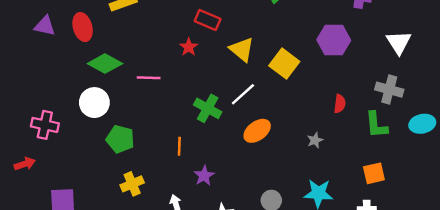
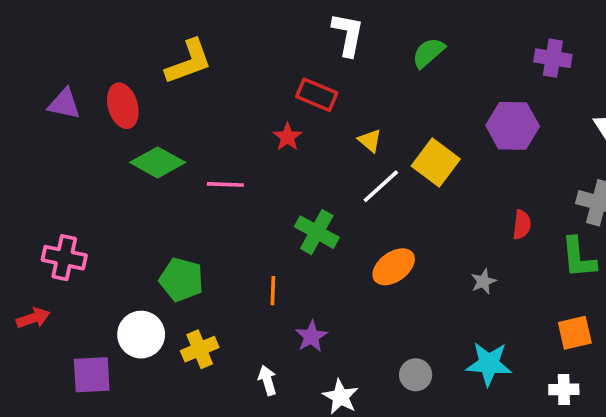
yellow triangle: (242, 49) -> (370, 141), size x0.6
white line: (243, 94) -> (381, 186), moved
white circle: (94, 103) -> (141, 335), moved

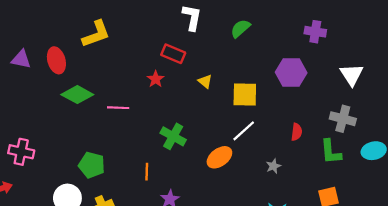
yellow square: (436, 162) -> (245, 95), turned -36
white line: (381, 186) -> (244, 131), moved

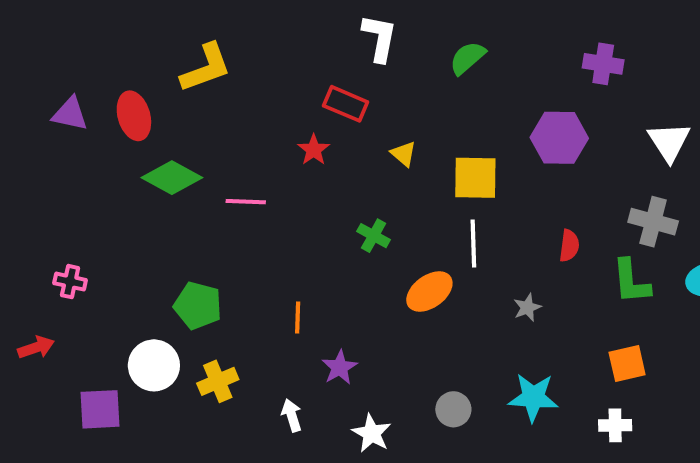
white line: (244, 131) -> (473, 244), turned -50
green cross: (173, 136) -> (374, 236), moved, size x0.7
pink cross: (21, 152) -> (70, 282), size x0.7

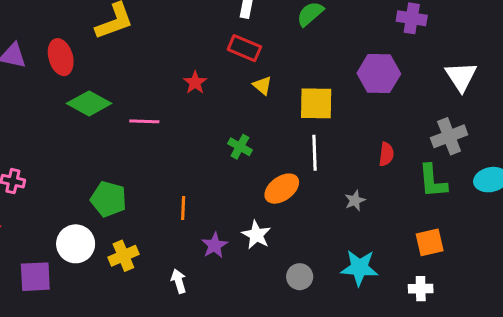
red rectangle: (346, 104) -> (244, 48), moved
gray cross: (653, 222) -> (449, 136), turned -36
white star: (372, 433) -> (256, 235), moved

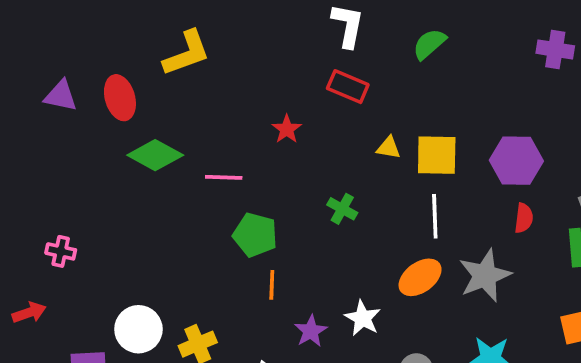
purple hexagon: (379, 74) -> (516, 161), moved
yellow triangle: (262, 85) -> (389, 148), moved, turned -30
orange ellipse: (282, 189) -> (420, 277), moved
green pentagon: (108, 199) -> (255, 235), moved
gray star: (355, 201) -> (485, 276), size x2.0

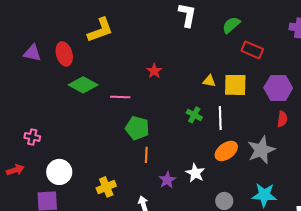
red rectangle: (348, 87) -> (252, 50), moved
green cross: (342, 209) -> (194, 115), moved
white line: (435, 216) -> (220, 118), moved
white circle: (138, 329) -> (59, 172), moved

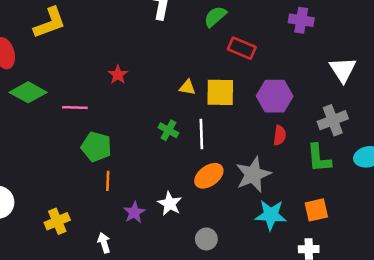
cyan star: (264, 195) -> (271, 215), moved

